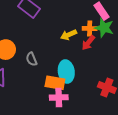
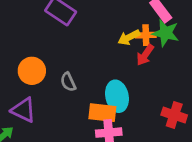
yellow arrow: (69, 35) -> (129, 37), moved

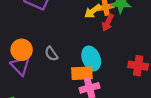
purple triangle: (24, 110) -> (20, 66), moved, turned 30

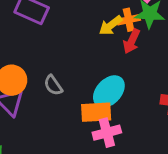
cyan ellipse: (91, 58) -> (109, 92), turned 65

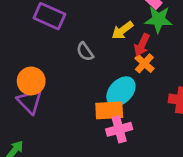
orange cross: (129, 20) -> (144, 63), moved, turned -36
gray semicircle: (53, 85) -> (85, 52), moved

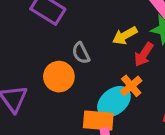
orange cross: (144, 63) -> (131, 86), moved
orange circle: (31, 81) -> (59, 77), moved

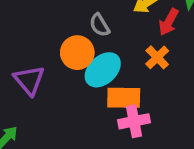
cyan ellipse: (114, 102) -> (103, 70), moved

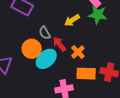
red arrow: (169, 22) -> (59, 44), moved, turned 112
orange rectangle: (124, 98) -> (86, 74), moved

